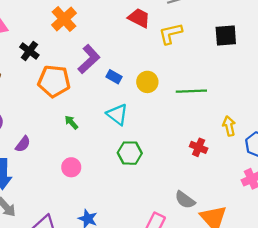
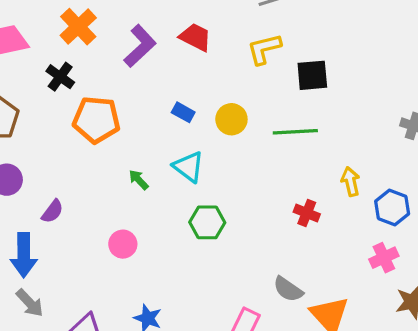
red trapezoid: (139, 18) -> (196, 37), moved
orange cross: (64, 19) -> (78, 27), moved
black square: (226, 36) -> (312, 75), moved
purple L-shape: (89, 59) -> (140, 46), moved
green arrow: (71, 122) -> (139, 180), moved

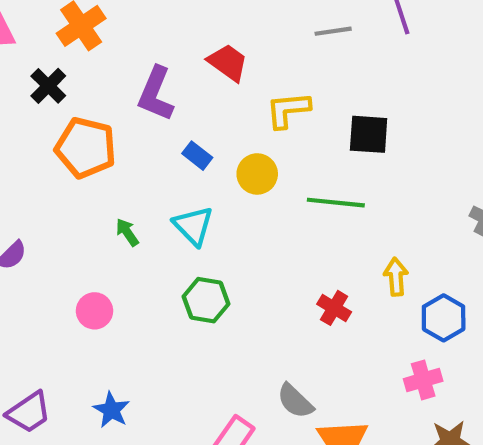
purple L-shape: (140, 46) -> (156, 94), moved, turned 147
yellow L-shape: (264, 49) -> (288, 110), moved

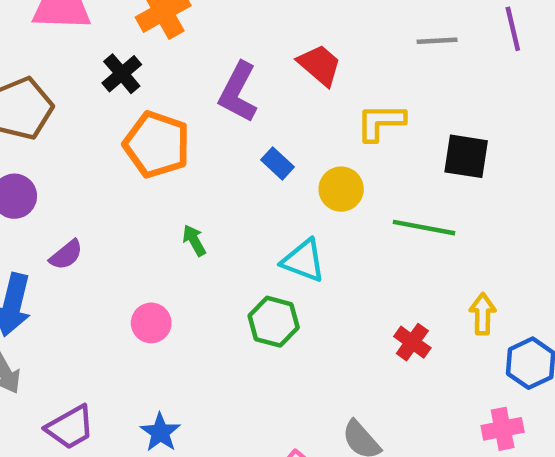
cyan triangle: (193, 226) -> (304, 261), moved, turned -30

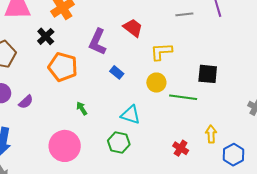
black square: (466, 156) -> (208, 74), moved
yellow circle: (341, 189) -> (156, 83), moved
purple semicircle: (66, 255) -> (26, 102), moved
pink circle: (151, 323) -> (65, 146), size x1.8

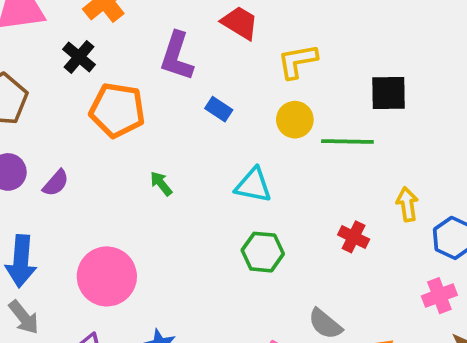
green hexagon: (119, 142) -> (263, 252), moved
pink circle: (65, 146) -> (107, 276), moved

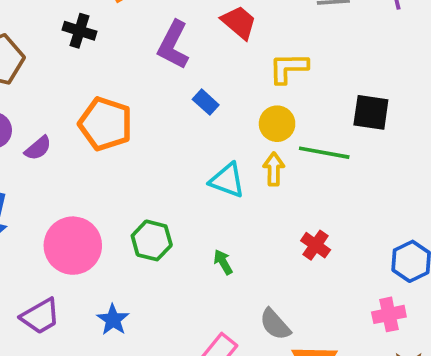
black cross: (79, 57) -> (79, 31), turned -32
orange pentagon: (117, 110) -> (105, 124), moved
green arrow: (161, 184) -> (223, 262), moved
yellow arrow: (407, 204) -> (274, 169), moved
green hexagon: (263, 252) -> (152, 240), moved

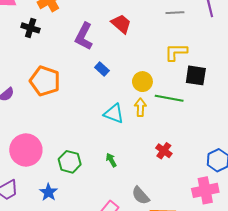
yellow L-shape: (288, 68) -> (176, 52), moved
green hexagon: (152, 240) -> (70, 162), moved
pink cross: (389, 314) -> (205, 190), size x1.4

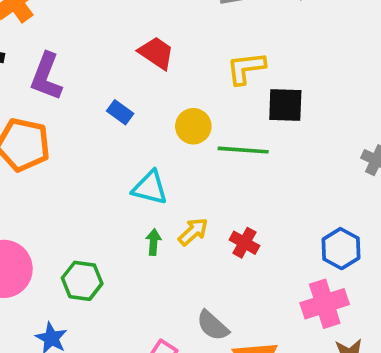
red trapezoid: (121, 24) -> (156, 53), moved
purple L-shape: (84, 36) -> (46, 77), moved
yellow arrow: (140, 107) -> (193, 232), moved, turned 54
green arrow: (111, 160) -> (154, 242), moved, turned 40

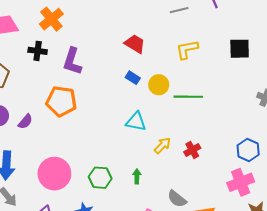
black square: (285, 105) -> (240, 49), moved
blue rectangle: (120, 112) -> (133, 78), moved
green arrow: (154, 242) -> (137, 176), moved
red cross: (244, 243) -> (192, 150), turned 35

